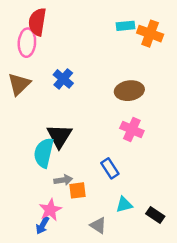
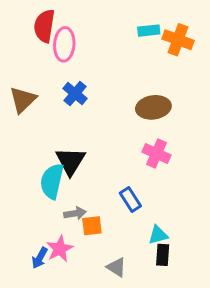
pink ellipse: (27, 43) -> (64, 44), moved
cyan triangle: (124, 205) -> (158, 235), moved
black rectangle: (155, 215) -> (163, 255), moved, turned 60
blue arrow: (42, 225) -> (40, 258), moved

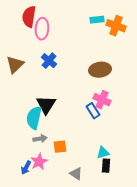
blue rectangle: (130, 200) -> (93, 111), moved
gray arrow: (75, 213) -> (40, 139), moved

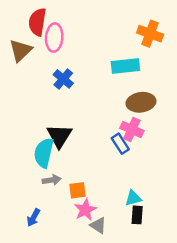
cyan rectangle: (97, 20) -> (125, 66), moved, size x1.5
brown triangle: (15, 65) -> (20, 50), moved
brown ellipse: (100, 70) -> (141, 102), moved
pink star: (39, 162) -> (85, 210), moved

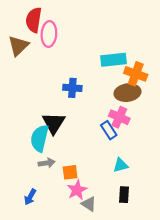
orange cross: (150, 34) -> (136, 74), moved
blue cross: (63, 79) -> (72, 88), moved, turned -36
cyan triangle: (133, 198) -> (120, 165), moved

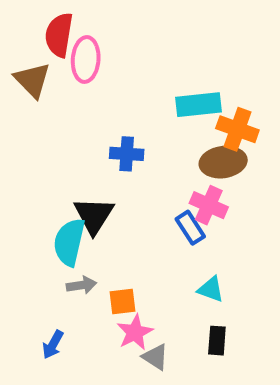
brown triangle: (18, 46) -> (32, 80), turned -30
cyan triangle: (120, 165) -> (211, 289), turned 35

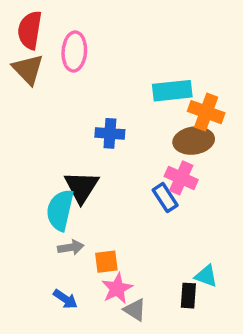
red semicircle: (59, 35) -> (30, 30), moved
cyan triangle: (211, 289) -> (206, 276), moved
blue arrow: (53, 345) -> (65, 299), moved, turned -85

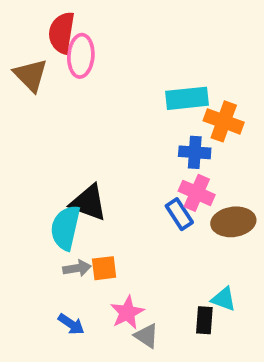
red semicircle: (30, 30) -> (62, 33), moved
blue cross: (110, 133) -> (195, 152), moved
brown ellipse: (194, 141) -> (233, 222), moved
black triangle: (81, 187) -> (89, 203), turned -42
orange square: (106, 262) -> (104, 268), moved

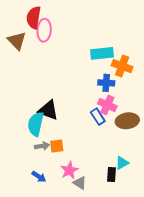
cyan triangle: (224, 299) -> (122, 163), turned -48

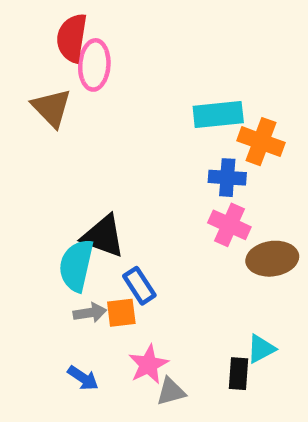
brown triangle: (17, 41) -> (52, 108), moved
blue rectangle: (98, 117) -> (139, 286), moved
gray triangle: (80, 183) -> (171, 392), turned -48

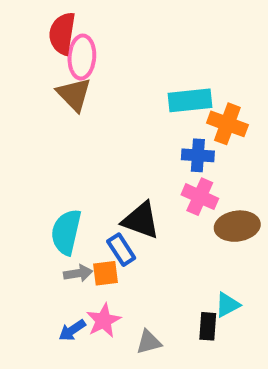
brown triangle: (52, 108) -> (74, 94), moved
black triangle: (103, 236) -> (141, 220), moved
pink star: (148, 365) -> (104, 320), moved
blue arrow: (83, 378) -> (72, 330), turned 112

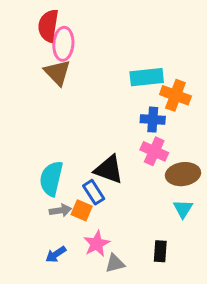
orange square: (105, 273) -> (82, 210), turned 30
cyan triangle: (227, 305) -> (183, 209), moved, turned -30
pink star: (104, 320) -> (97, 244), moved

